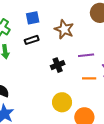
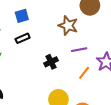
brown star: (64, 29) -> (68, 25), moved
orange line: (89, 78) -> (84, 73), turned -48

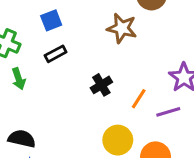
purple line: (79, 50) -> (168, 112), moved
orange line: (84, 73) -> (139, 99), moved

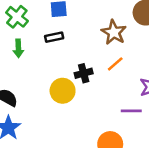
orange line: (139, 99) -> (115, 64), moved
yellow circle: (118, 140) -> (63, 91), moved

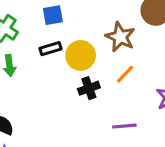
yellow circle: (63, 91) -> (81, 55), moved
purple line: (131, 111) -> (124, 126), moved

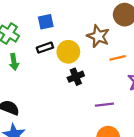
orange line: (125, 74) -> (118, 58), moved, turned 35

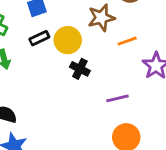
brown star: (98, 36) -> (101, 18), turned -30
black cross: (76, 77) -> (80, 69), turned -35

